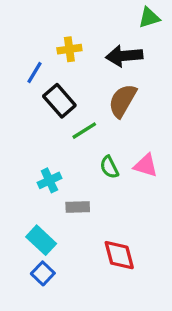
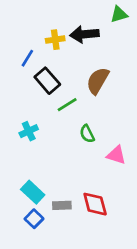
black arrow: (124, 56) -> (84, 34), moved
pink triangle: (146, 165) -> (116, 155), moved
cyan cross: (49, 180) -> (29, 131), moved
gray rectangle: (78, 207) -> (62, 205), moved

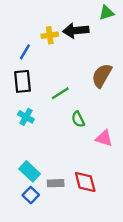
black rectangle: (47, 81) -> (22, 81), moved, turned 35
brown semicircle: (98, 81) -> (102, 75), moved
cyan cross: (29, 131) -> (26, 117), turned -35

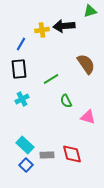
brown semicircle: (102, 75) -> (86, 64), turned 115
cyan cross: (26, 117) -> (22, 99), turned 32

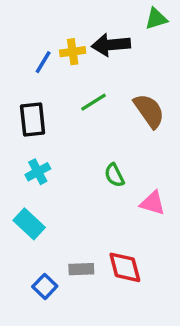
blue line: (21, 44) -> (43, 62), moved
green line: (51, 79) -> (93, 102), moved
cyan rectangle: (25, 145) -> (29, 224), moved

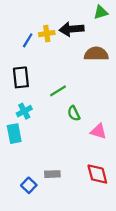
green line: (93, 102) -> (58, 91), moved
brown semicircle: (149, 111) -> (96, 54), moved, turned -55
cyan rectangle: (29, 224) -> (14, 134), moved, turned 36
red diamond: (125, 267) -> (97, 174), moved

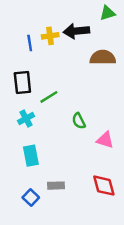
blue line: (28, 40) -> (30, 43), turned -40
green line: (58, 91) -> (49, 97), moved
cyan rectangle: (14, 134) -> (31, 156), moved

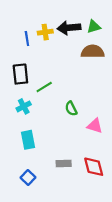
green triangle: (108, 13) -> (94, 27), moved
gray rectangle: (56, 186) -> (64, 163), moved

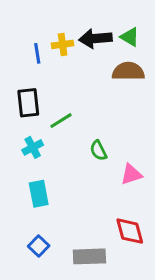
green triangle: (94, 27) -> (130, 37), turned 48
pink triangle: (95, 126) -> (131, 174), turned -35
gray rectangle: (64, 163) -> (89, 256), moved, size x1.5

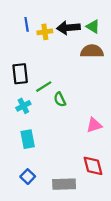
blue line: (37, 53) -> (27, 24), moved
green semicircle: (98, 150) -> (60, 99), moved

